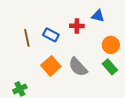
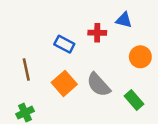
brown line: (27, 38) -> (26, 69), moved
green rectangle: (110, 67) -> (134, 100), moved

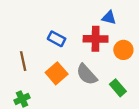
red cross: (97, 33) -> (96, 39), moved, size x1.5

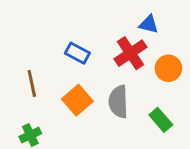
red cross: (96, 39) -> (130, 53), turned -35
gray semicircle: (87, 74) -> (118, 102), turned 40

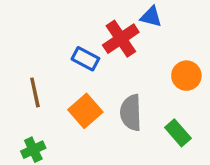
blue triangle: (149, 24) -> (151, 17), moved
red cross: (130, 53) -> (121, 39), moved

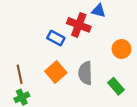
red cross: (121, 39) -> (79, 25), turned -35
brown line: (35, 92) -> (20, 74), moved

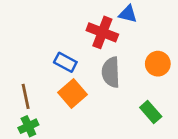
blue rectangle: (56, 38) -> (65, 62), moved
gray semicircle: (85, 73) -> (111, 72), moved

